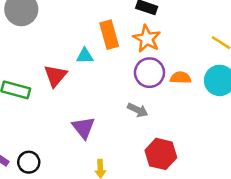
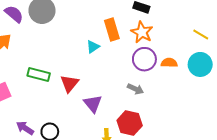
cyan triangle: (85, 56) -> (93, 47), turned -32
red triangle: (55, 76) -> (69, 83), moved
red hexagon: (161, 154) -> (130, 123), moved

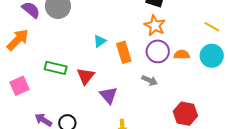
orange rectangle: (112, 30) -> (124, 52), moved
cyan triangle: (93, 47) -> (100, 41), moved
red hexagon: (130, 123) -> (185, 114), moved

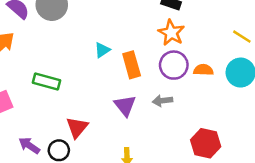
red triangle: (86, 76) -> (77, 127), moved
gray arrow: (150, 80) -> (163, 101), turned 147
purple triangle: (108, 95) -> (125, 106), moved

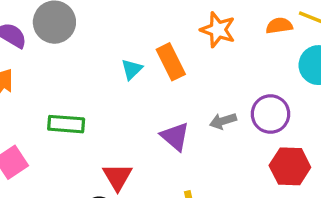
orange rectangle: (132, 65) -> (171, 62), moved
purple circle: (174, 65) -> (270, 114), moved
orange semicircle: (203, 70) -> (279, 26), moved

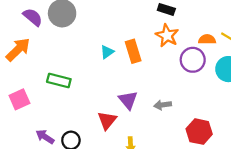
purple circle: (270, 114) -> (193, 60), moved
gray arrow: (223, 121) -> (163, 105), moved
red triangle: (117, 177) -> (107, 120), moved

